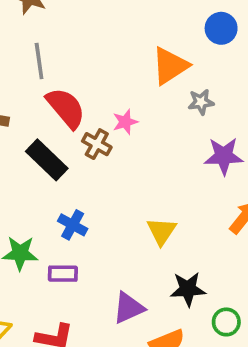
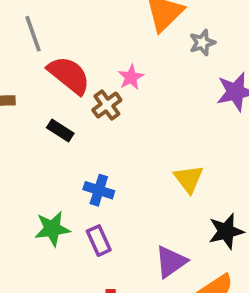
brown cross: (97, 144) -> (107, 105), turned 36
black rectangle: (47, 160) -> (60, 130), size x0.6
purple rectangle: (63, 274) -> (99, 241), turned 76

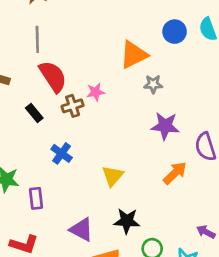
blue cross: (99, 190) -> (62, 153), moved
purple triangle: (171, 262) -> (81, 230), turned 45

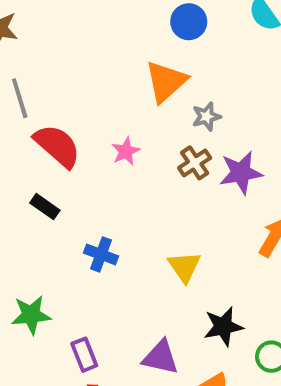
blue circle: (175, 32) -> (189, 22), moved
brown cross: (73, 106) -> (195, 163), moved
purple rectangle: (36, 198) -> (84, 355), moved

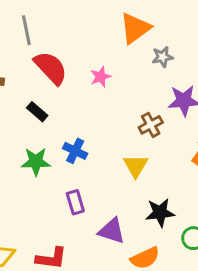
brown cross: (195, 163) -> (151, 125), moved
green star: (31, 315) -> (36, 162), moved
purple rectangle: (84, 355) -> (75, 202), moved

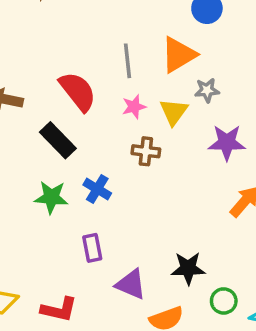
gray line: (26, 30) -> (127, 61), moved
black rectangle: (37, 112) -> (58, 140), size x1.5
brown cross: (151, 125) -> (146, 151), moved, turned 30
yellow triangle: (136, 166) -> (174, 112), moved

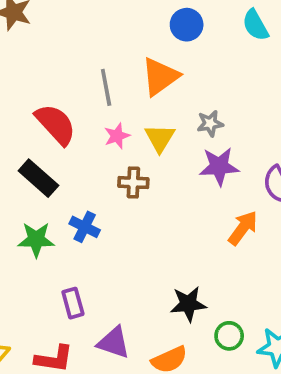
gray star: (207, 90) -> (210, 123), moved
purple rectangle: (92, 248) -> (73, 303), moved
purple triangle: (131, 284) -> (114, 342), moved

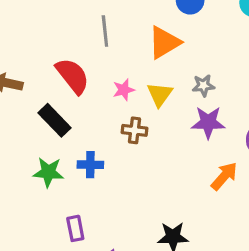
gray line: (106, 87) -> (105, 31), moved
blue cross: (85, 227) -> (90, 165), turned -30

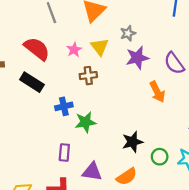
green star: (48, 172) -> (85, 122), moved
orange arrow: (224, 176) -> (157, 92), turned 125
purple rectangle: (75, 228) -> (64, 152), turned 30

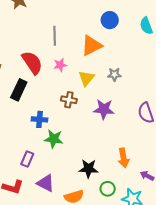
pink star: (74, 50) -> (60, 65), moved
purple star: (137, 58) -> (104, 109), moved
black rectangle: (32, 82) -> (19, 90), turned 65
orange arrow: (157, 92) -> (124, 158), moved

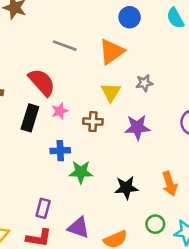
gray line: (55, 36) -> (65, 46), turned -60
pink star: (60, 65) -> (60, 111), moved
purple rectangle: (27, 159) -> (43, 208), moved
black star: (88, 169) -> (126, 188), moved

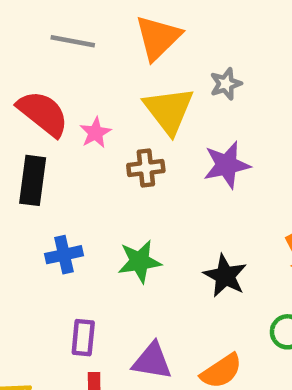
yellow triangle: (111, 92) -> (169, 110), size x1.4
pink star: (60, 111) -> (95, 133), moved
blue cross: (60, 151) -> (64, 255), moved
black star: (126, 188) -> (225, 276), turned -30

